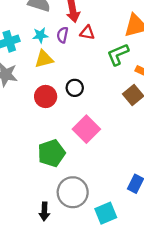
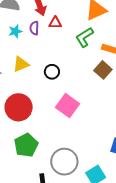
yellow triangle: (44, 59) -> (21, 64), moved
red circle: (46, 96) -> (19, 107), moved, size x1.4
green pentagon: (51, 153) -> (26, 145), moved

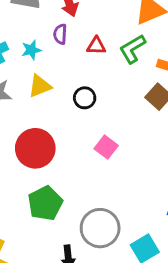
red triangle: (55, 23) -> (96, 46), moved
cyan star: (15, 31) -> (31, 50), moved
pink square: (67, 106) -> (106, 147), size x0.7

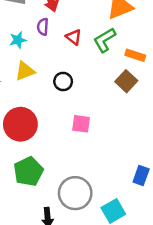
red triangle: (96, 46) -> (74, 37), turned 35
pink square: (106, 147) -> (81, 124), turned -30

